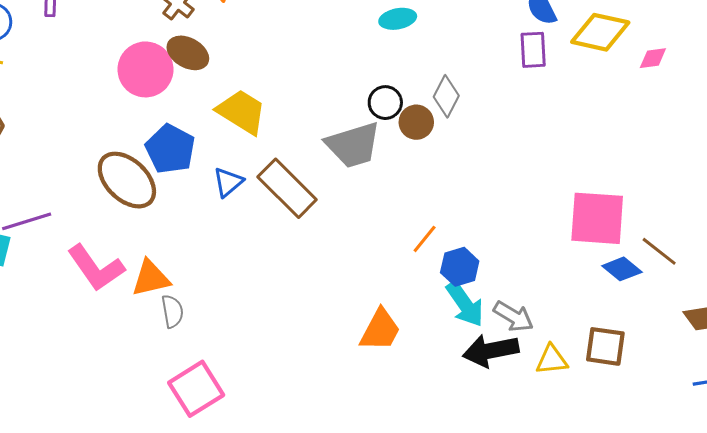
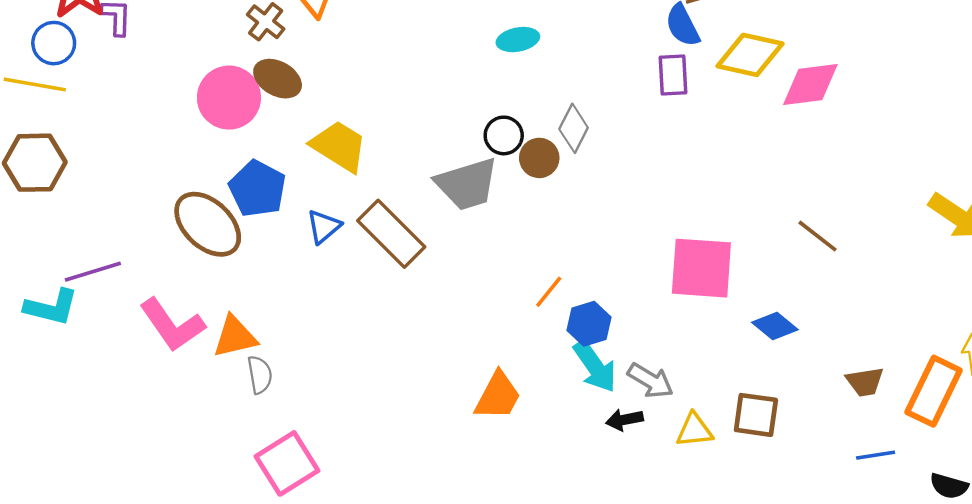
pink diamond: (653, 58) -> (810, 85), size x1.8
pink square: (597, 218) -> (701, 268), moved
brown line: (659, 251) -> (818, 236), moved
black arrow: (491, 351) -> (624, 420), size x0.6

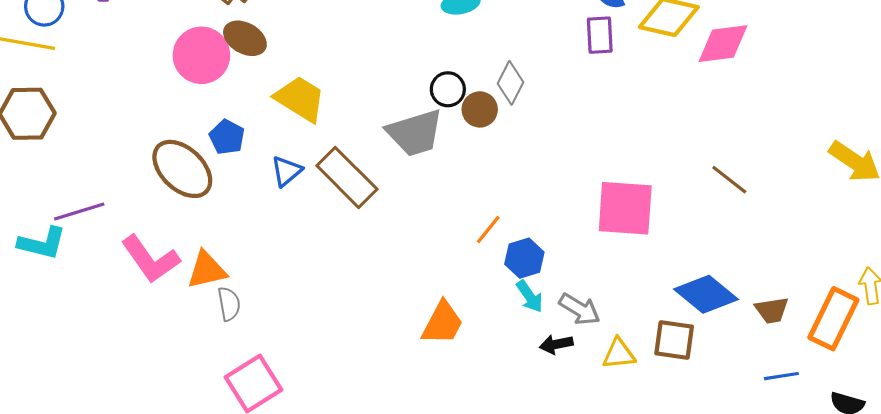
blue pentagon: (257, 189) -> (227, 137), size x0.7
blue diamond: (775, 326) -> (706, 294), moved, size x1.5
cyan arrow: (595, 366) -> (530, 296), size x0.7

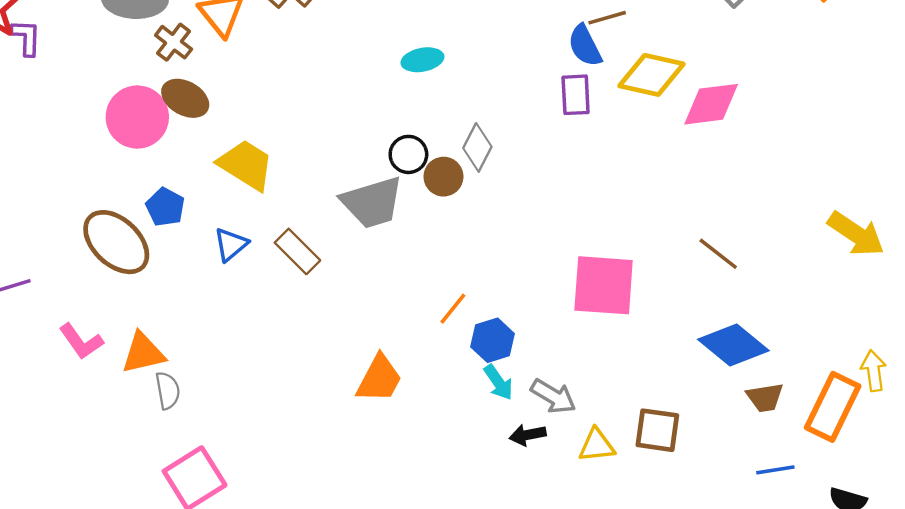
brown rectangle: (347, 177) -> (297, 251), size x0.7
pink L-shape: (150, 259) -> (81, 341), size x0.7
blue diamond: (706, 294) -> (733, 345), moved
orange trapezoid: (443, 323) -> (379, 379), moved

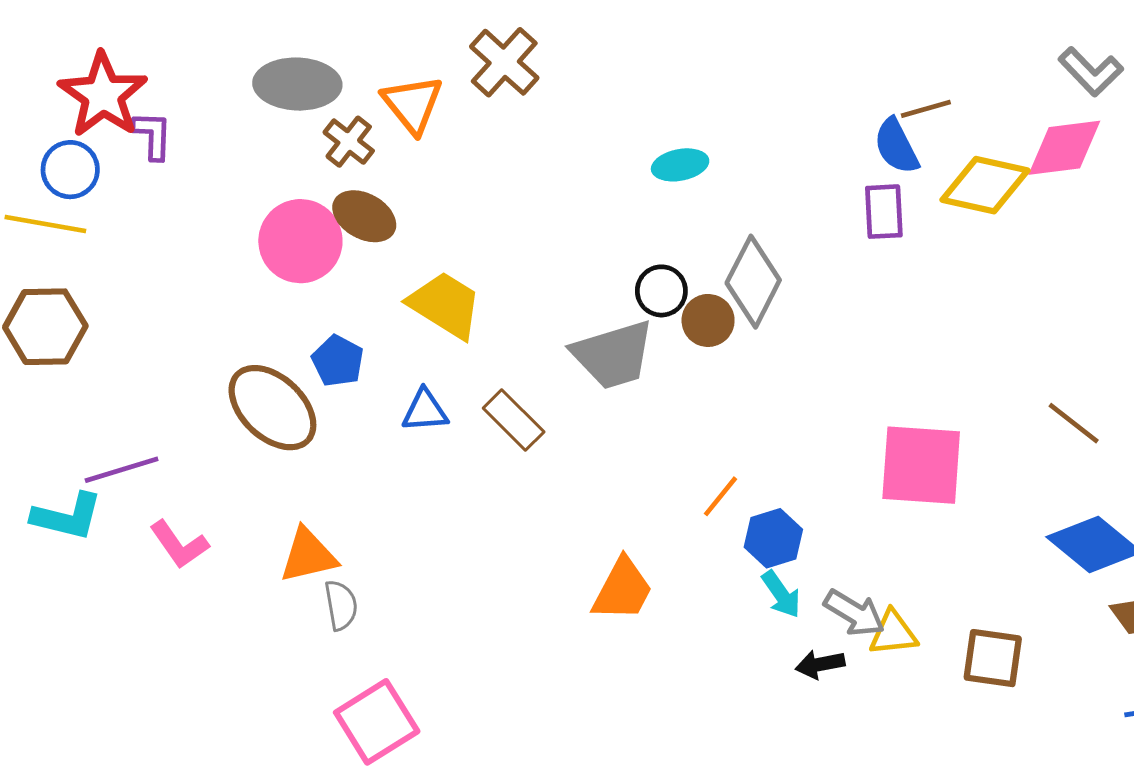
pink diamond: (711, 104) -> (1064, 148), moved
gray diamond: (477, 147) -> (753, 282), size x1.4
blue triangle: (231, 244) -> (425, 411), turned 36
pink L-shape: (81, 341) -> (179, 545), moved
yellow triangle: (597, 445) -> (893, 633), moved

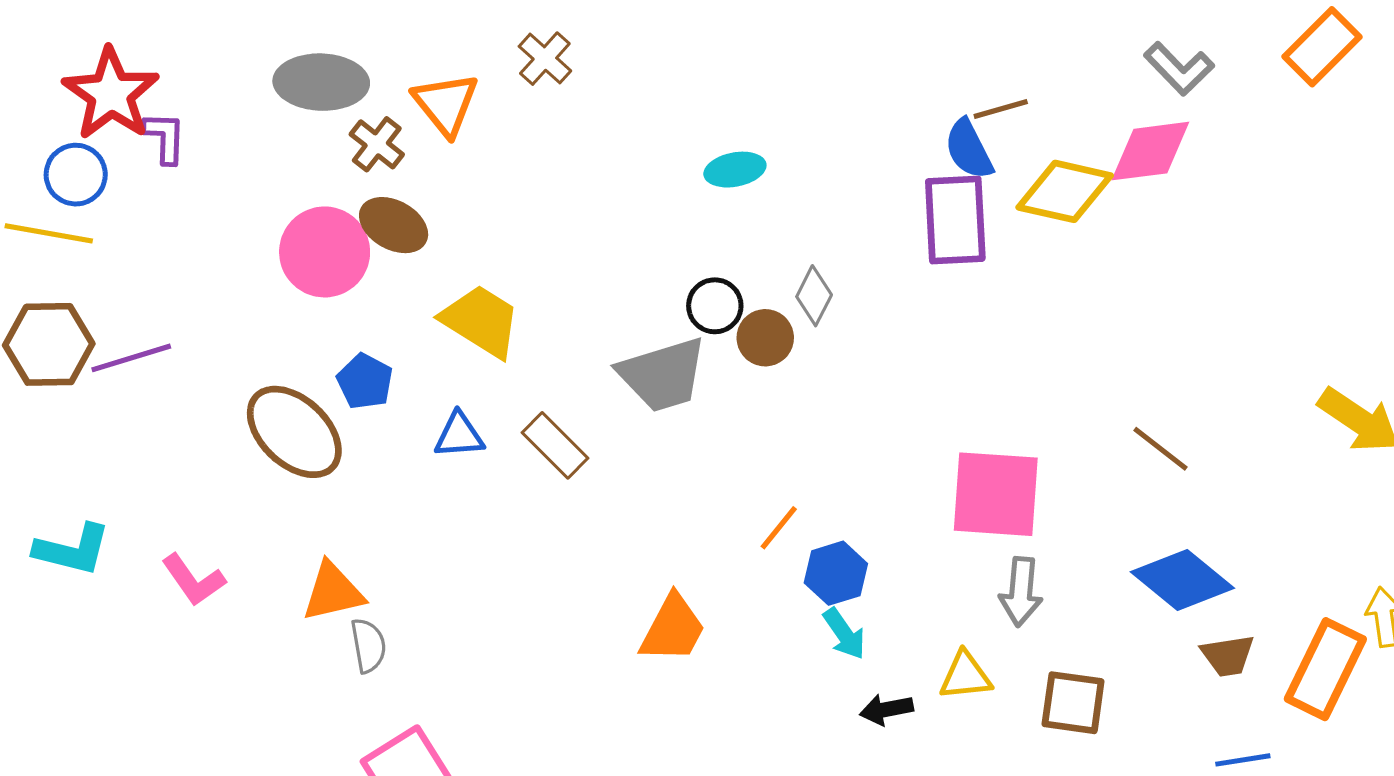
brown cross: (504, 62) -> (545, 59), size x0.7
purple rectangle: (884, 212) -> (955, 220), size x1.5
gray diamond: (753, 282) -> (814, 296), size x0.6
purple line: (122, 470) -> (131, 358), moved
gray arrow: (854, 613) -> (1021, 592), moved, turned 64

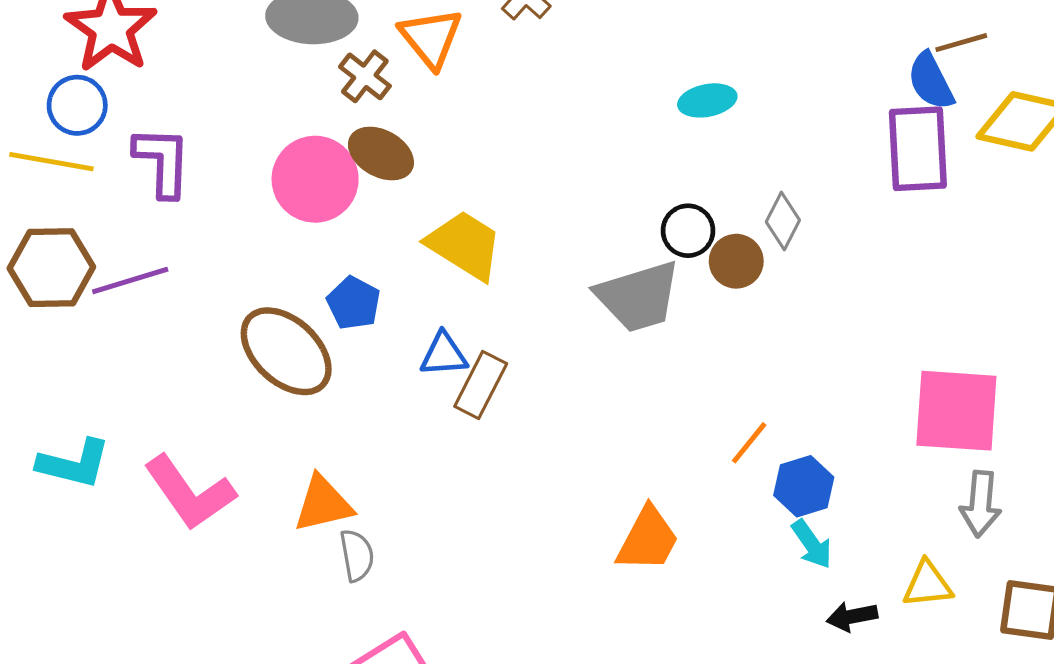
purple L-shape: (165, 138) -> (162, 162), moved, size x1.4
brown rectangle: (555, 445) -> (481, 385), moved, turned 72
pink L-shape: (193, 580) -> (190, 493), size x1.5

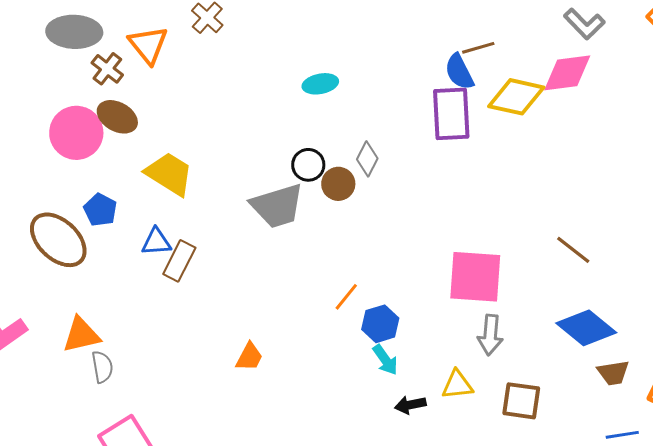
orange trapezoid: (648, 539) -> (249, 357), moved, size x0.7

